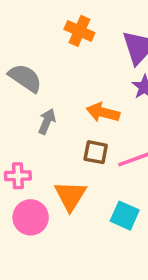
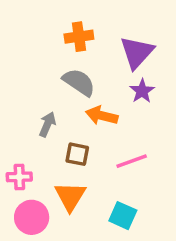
orange cross: (79, 31) -> (79, 37), turned -32
gray semicircle: (25, 78) -> (79, 82), moved
brown square: (96, 152) -> (77, 154), moved

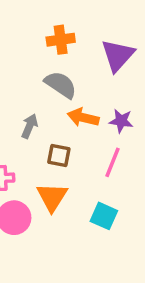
purple star: (142, 91) -> (121, 121), moved, turned -30
pink line: (132, 161) -> (112, 162), turned -48

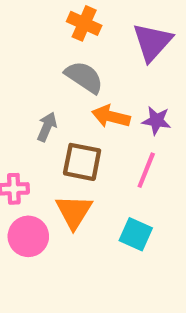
orange cross: (61, 40) -> (84, 23), turned 32
brown square: (59, 155) -> (82, 162), size x1.4

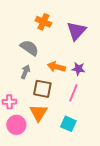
gray semicircle: (84, 77) -> (29, 48), moved

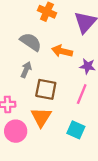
orange arrow: (56, 67) -> (62, 51), moved

